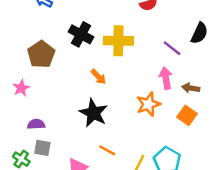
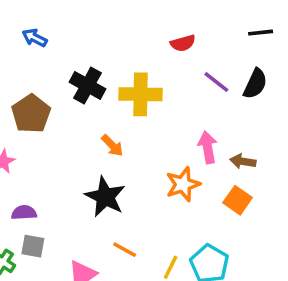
purple line: (172, 48) -> (216, 82), moved

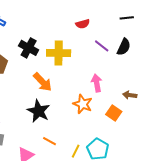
orange arrow: (112, 146) -> (43, 82), size x1.5
brown arrow: (243, 161) -> (130, 95), moved
orange star: (183, 184) -> (83, 104), turned -30

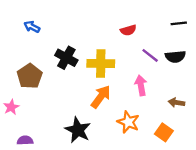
black semicircle: (124, 47) -> (175, 57), turned 60
orange arrow: (43, 82) -> (101, 97), moved, turned -100
pink arrow: (97, 83) -> (141, 85), moved
brown arrow: (130, 95) -> (176, 103), moved

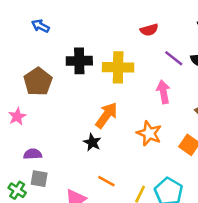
black cross: (66, 58) -> (79, 61), turned -30
orange arrow: (101, 97) -> (106, 115), moved
black star: (78, 130) -> (92, 142), size x0.6

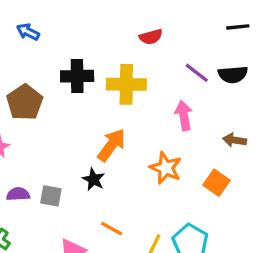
red semicircle: (149, 30) -> (151, 37), moved
gray square: (39, 179) -> (51, 196), moved

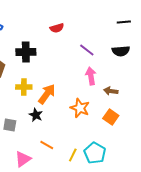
red semicircle: (151, 37) -> (57, 28), moved
purple line: (197, 73) -> (87, 50), moved
yellow cross: (126, 84) -> (24, 87), moved, size x0.7
brown arrow: (235, 140) -> (111, 91), moved

